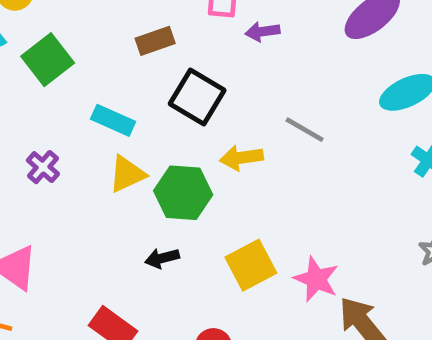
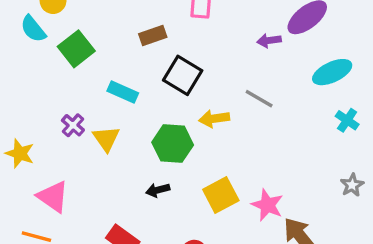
purple arrow: (263, 32) -> (269, 41), moved
yellow triangle: (127, 174) -> (106, 139), moved, turned -40

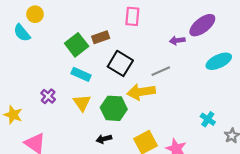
green square: (76, 49) -> (77, 45), moved
gray line: (259, 99) -> (161, 71), moved, turned -54
yellow arrow: (214, 119) -> (141, 92), size x1.4
cyan cross: (347, 120) -> (208, 119), moved
yellow triangle: (106, 139) -> (82, 103), moved

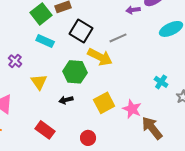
yellow arrow: (141, 92) -> (100, 57), turned -145
yellow triangle: (82, 103) -> (39, 82), moved

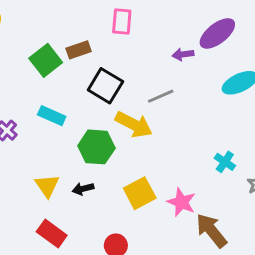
cyan rectangle: (45, 41) -> (52, 116), moved
yellow triangle: (39, 82) -> (47, 186), moved

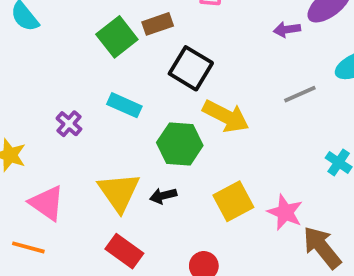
gray line: (161, 96) -> (300, 94), moved
yellow triangle: (47, 186) -> (119, 192), size x1.4

